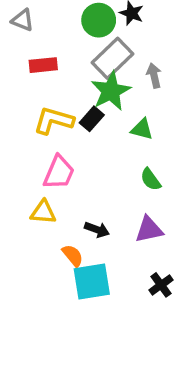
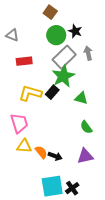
gray arrow: (154, 76) -> (88, 53), moved
pink trapezoid: (59, 172) -> (19, 123), moved, turned -40
orange semicircle: (73, 256) -> (41, 152), moved
black cross: (161, 285) -> (72, 188), moved

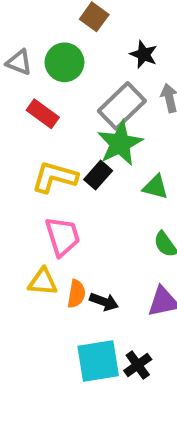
green circle: (56, 35) -> (65, 62), moved
red rectangle: (24, 61) -> (43, 114), turned 42
pink trapezoid: (19, 123) -> (63, 236), moved
orange semicircle: (41, 152) -> (76, 294), turned 48

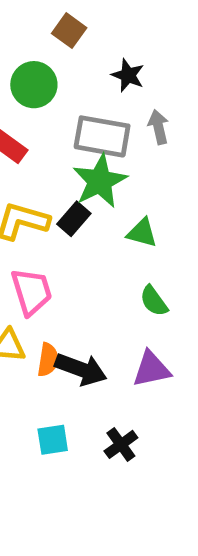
gray rectangle: (122, 106) -> (102, 136), turned 54
black arrow: (104, 302) -> (81, 369), size x1.5
cyan square: (98, 361) -> (53, 440), moved, size x0.6

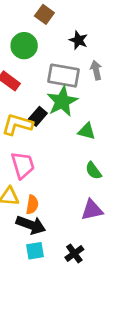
black rectangle: (74, 219) -> (38, 116), moved
black arrow: (81, 369) -> (31, 225), moved

